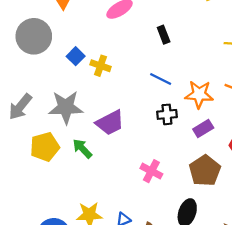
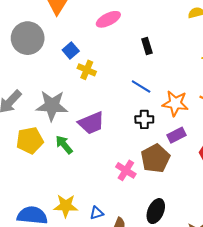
blue square: (76, 56) -> (71, 51), moved
brown pentagon: (205, 171) -> (155, 158), moved

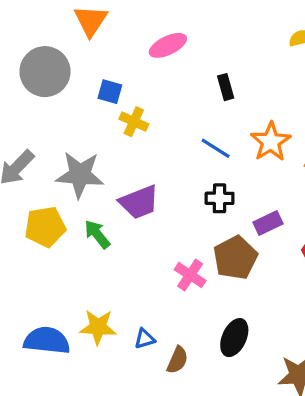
blue square: (71, 51) -> (110, 92), turned -35
orange star: (175, 103) -> (271, 142), moved, turned 30

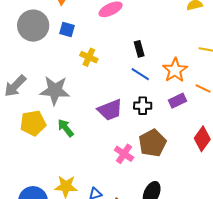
black rectangle: (226, 87) -> (139, 49), moved
blue square: (110, 92) -> (67, 29), moved
purple trapezoid: (139, 202) -> (110, 110), moved
purple rectangle: (268, 223) -> (177, 101), moved

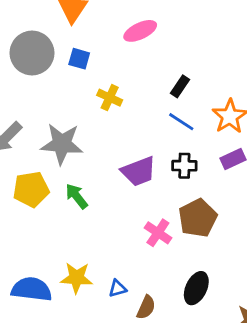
black rectangle: (139, 49) -> (180, 86), turned 49

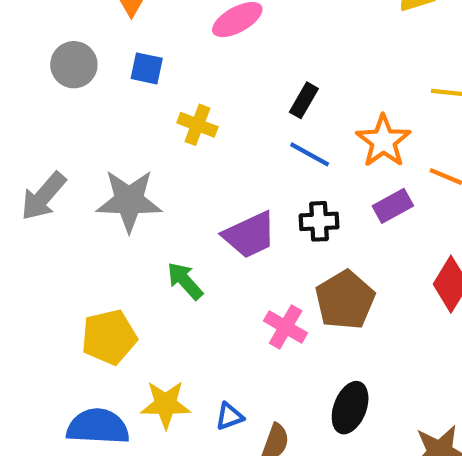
gray circle: (32, 53) -> (74, 65), size x0.7
yellow pentagon: (31, 189) -> (109, 337), moved
green arrow: (77, 196) -> (185, 281), moved

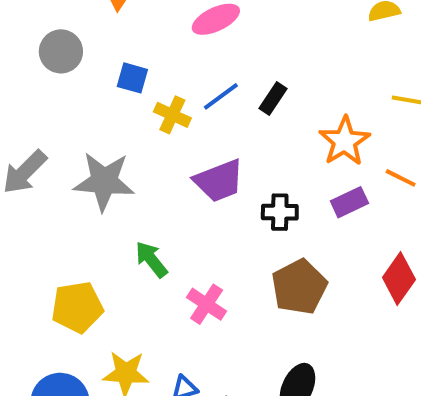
blue square: (147, 68) -> (132, 78), moved
blue line: (310, 154) -> (221, 96), moved, turned -69
purple trapezoid: (250, 235) -> (219, 181), moved
pink cross: (286, 327) -> (207, 304), moved

